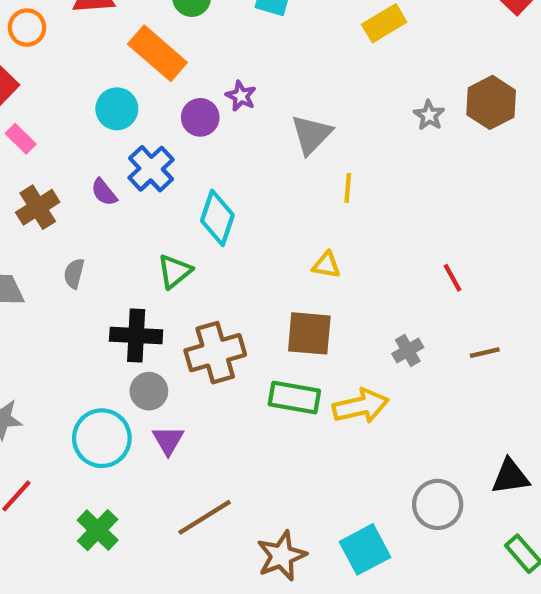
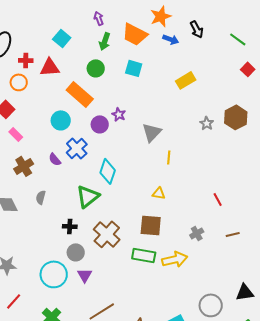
green triangle: (175, 271) -> (88, 196), size x1.4
black cross: (136, 336) -> (70, 226), size x0.6
brown cross: (215, 353) -> (107, 234), turned -32

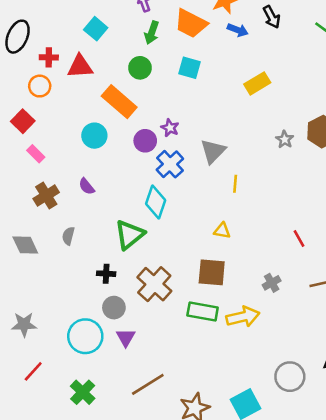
blue cross: (77, 148) -> (170, 164), moved

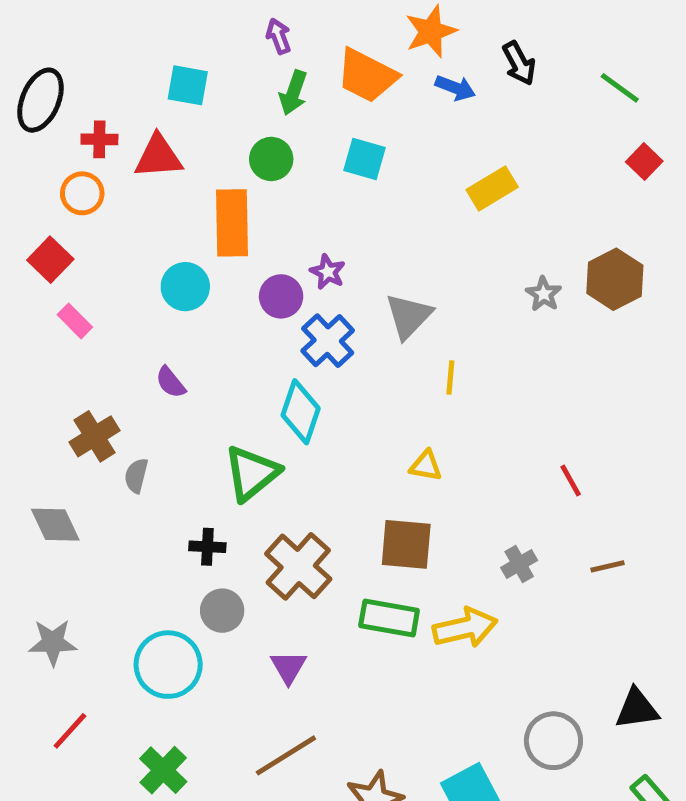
cyan square: (96, 29) -> (188, 85), turned -30
orange rectangle: (119, 102) -> (232, 223), turned 48
brown cross: (46, 195) -> (94, 436), moved
gray diamond: (25, 245) -> (55, 525), moved
purple triangle: (126, 338) -> (288, 667), moved

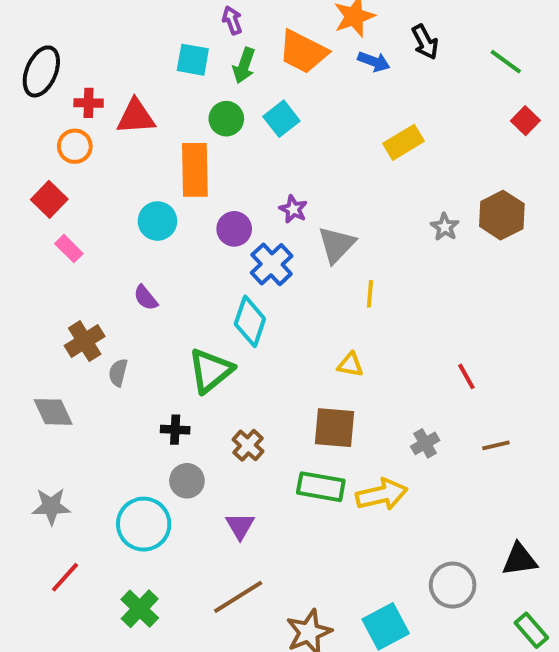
cyan square: (188, 85) -> (193, 60), moved
cyan square: (364, 159) -> (281, 119), moved, turned 36
purple star: (328, 272) -> (293, 209), moved
brown cross: (298, 566) -> (248, 445), size x0.6

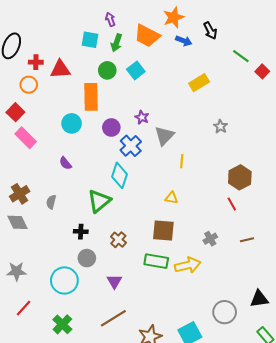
green line: (506, 62) -> (241, 56), moved
brown hexagon: (502, 215) -> (240, 177), moved
pink rectangle: (69, 249) -> (26, 138), size x1.5
brown cross: (85, 341) -> (20, 194), moved

